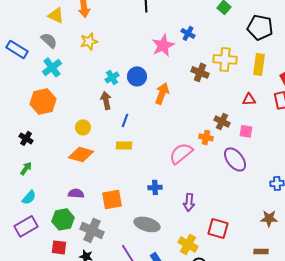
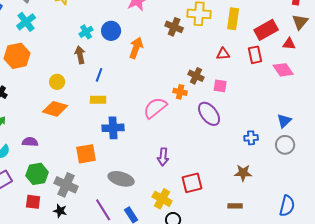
blue cross: (155, 187) -> (113, 128), moved, size x1.5
purple semicircle: (76, 193) -> (30, 142), moved
red square: (218, 228) -> (192, 183), turned -30

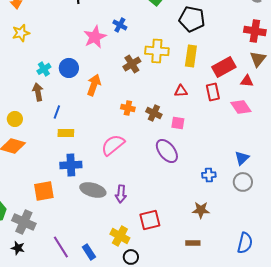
brown cross: (174, 27) -> (132, 64), turned 36
orange cross: (180, 92) -> (128, 108), moved
yellow rectangle: (98, 100) -> (66, 133), moved
gray ellipse: (121, 179) -> (93, 190), moved

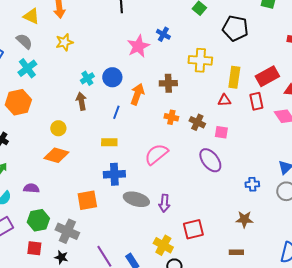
yellow rectangle: (191, 56) -> (234, 77), moved
brown cross: (132, 64) -> (168, 83), moved, turned 30
blue line: (57, 112) -> (116, 112), moved

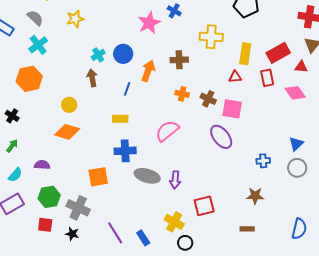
pink square: (221, 132) -> (232, 109), size x1.5

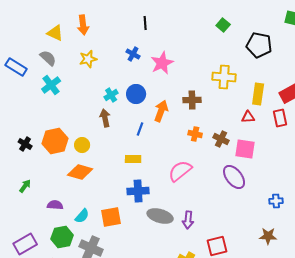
blue cross: (174, 11) -> (133, 54), moved
orange hexagon: (29, 79) -> (55, 141), moved
black cross: (12, 116) -> (25, 144), moved
cyan semicircle: (15, 175) -> (82, 216), moved

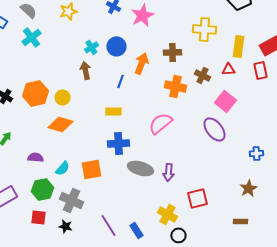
orange cross: (195, 134) -> (175, 86), size x1.5
brown cross: (221, 139) -> (202, 75), moved
pink square: (245, 149) -> (225, 101), turned 30
brown star: (268, 236) -> (248, 188), turned -30

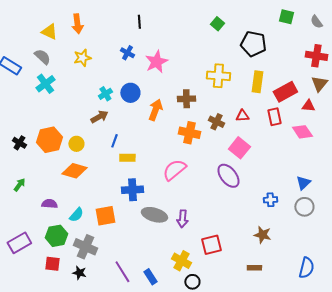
yellow rectangle: (238, 46) -> (257, 82), moved
brown arrow: (85, 70) -> (99, 117), turned 72
blue line: (120, 81) -> (114, 141), moved
brown star: (248, 188) -> (262, 235), turned -30

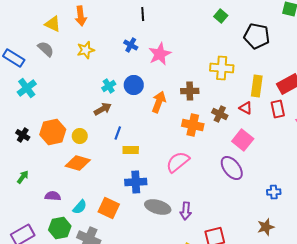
yellow rectangle: (257, 82) -> (257, 86), moved
cyan cross: (45, 84) -> (27, 88), moved
red triangle: (242, 116) -> (246, 108), turned 32
orange square: (105, 216) -> (109, 208), turned 35
brown star: (262, 235) -> (266, 227), turned -30

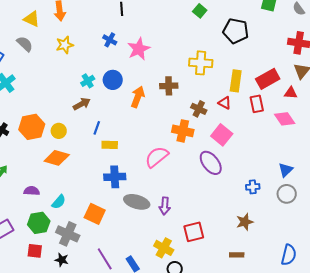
orange cross: (193, 125) -> (183, 131), moved
orange square: (109, 208) -> (95, 214), moved

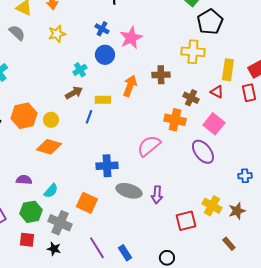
black pentagon: (236, 31) -> (210, 22), moved, turned 30
blue circle: (113, 80) -> (105, 55), moved
yellow rectangle: (110, 145) -> (103, 100), moved
yellow cross: (164, 248) -> (212, 206), moved
brown rectangle: (237, 255) -> (229, 244), turned 48

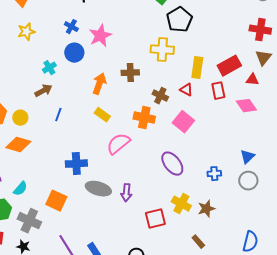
yellow rectangle: (103, 100) -> (102, 115), moved, turned 35
purple ellipse: (203, 152) -> (172, 164), moved

